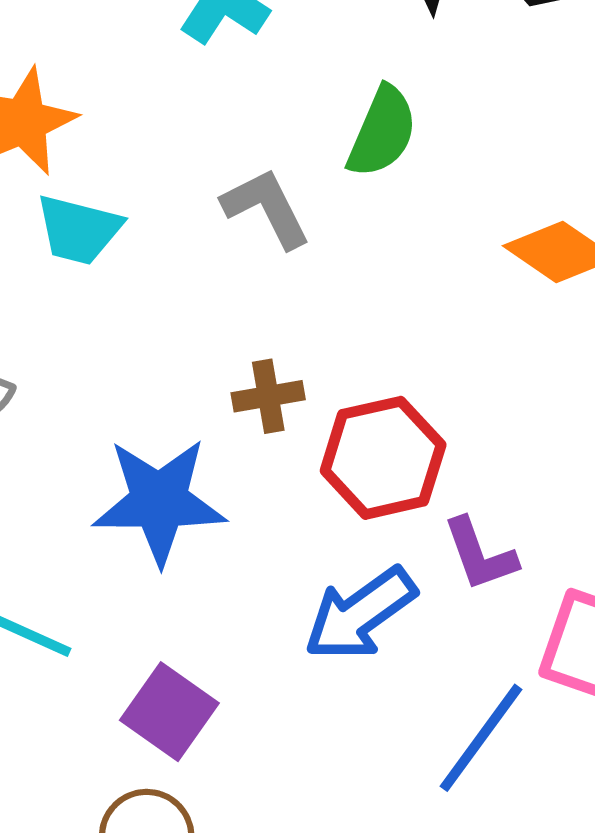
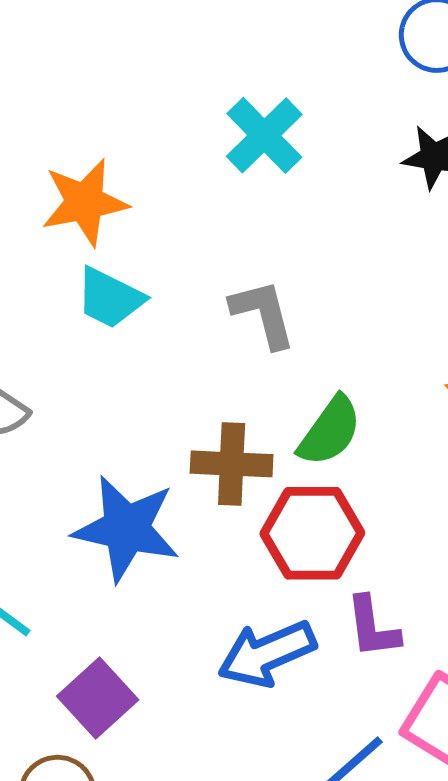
green semicircle: (382, 132) -> (330, 431), moved
brown cross: (268, 396) -> (232, 464), size x1.4

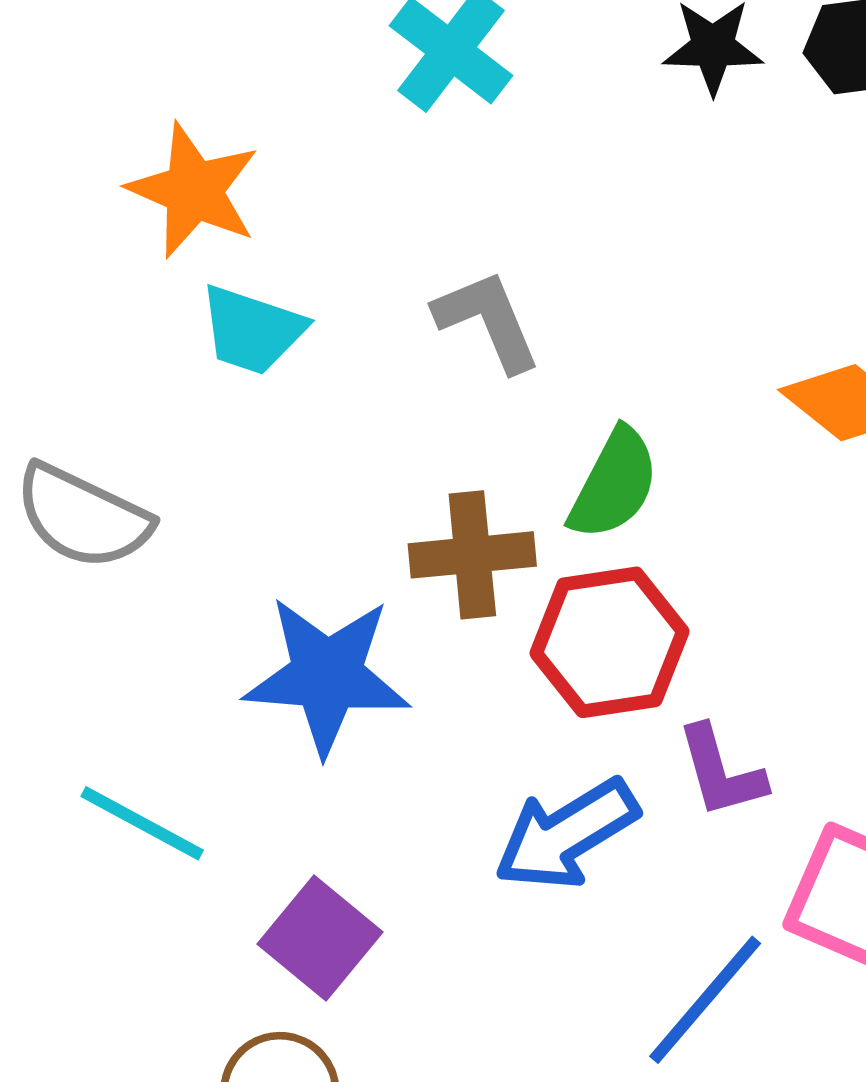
orange star: (85, 202) -> (194, 190), turned -30

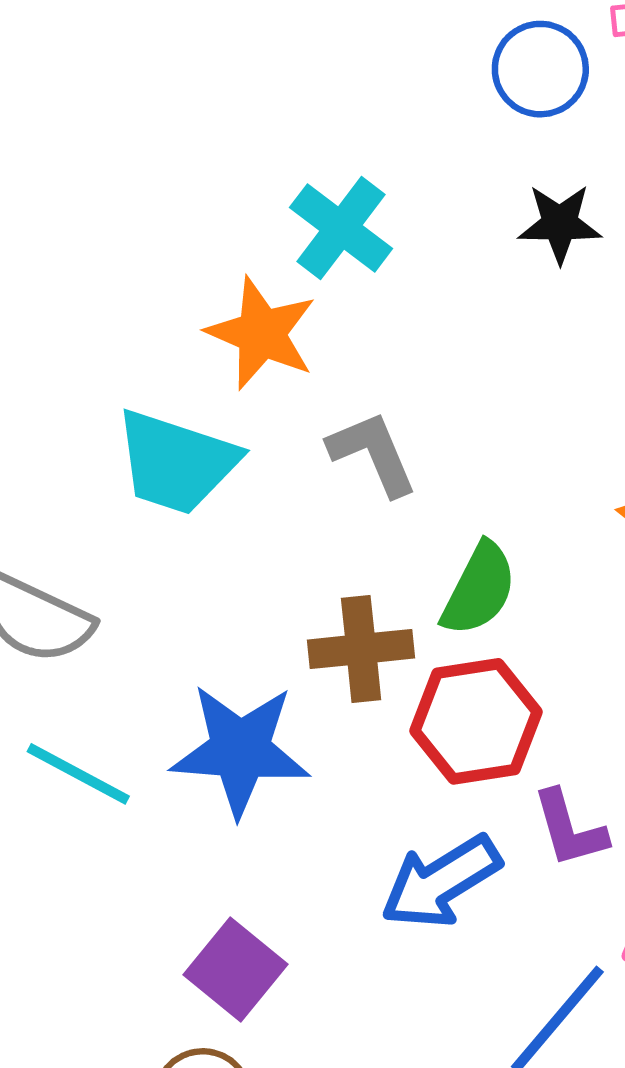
orange star: (194, 190) -> (262, 333), moved
cyan trapezoid: (252, 330) -> (176, 462), size x1.4
cyan line: (142, 823) -> (78, 774), moved

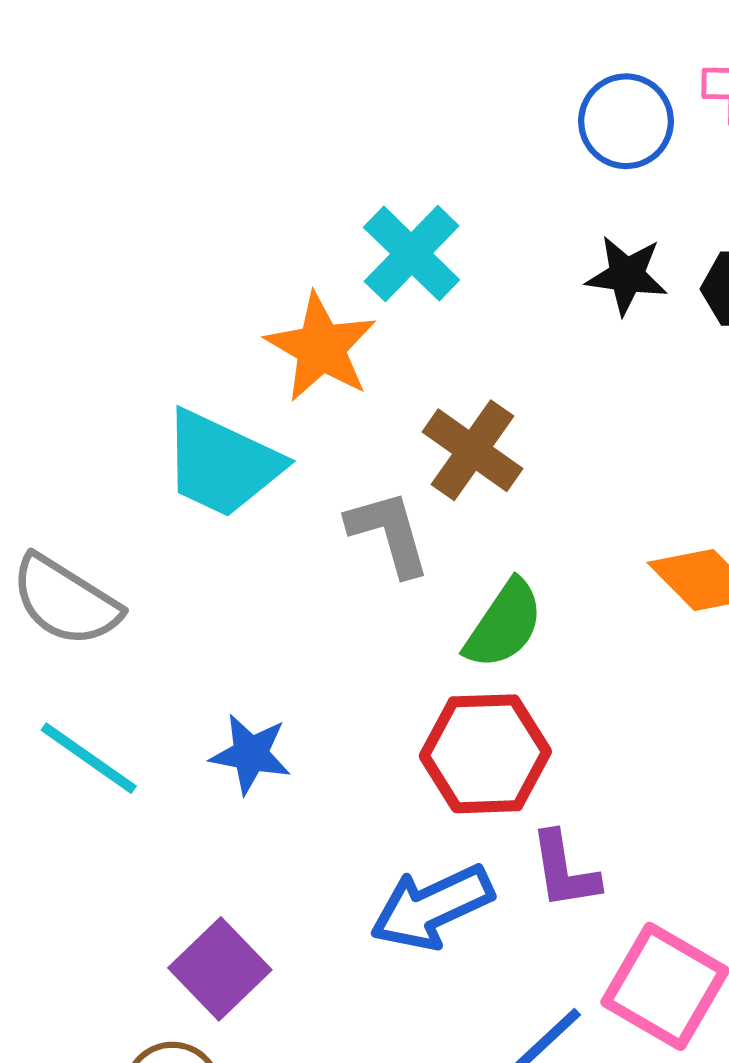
gray L-shape: (373, 453) -> (389, 533), moved
brown cross: (361, 649) -> (473, 450), moved, turned 34
blue star: (240, 750) -> (250, 754), size x0.6

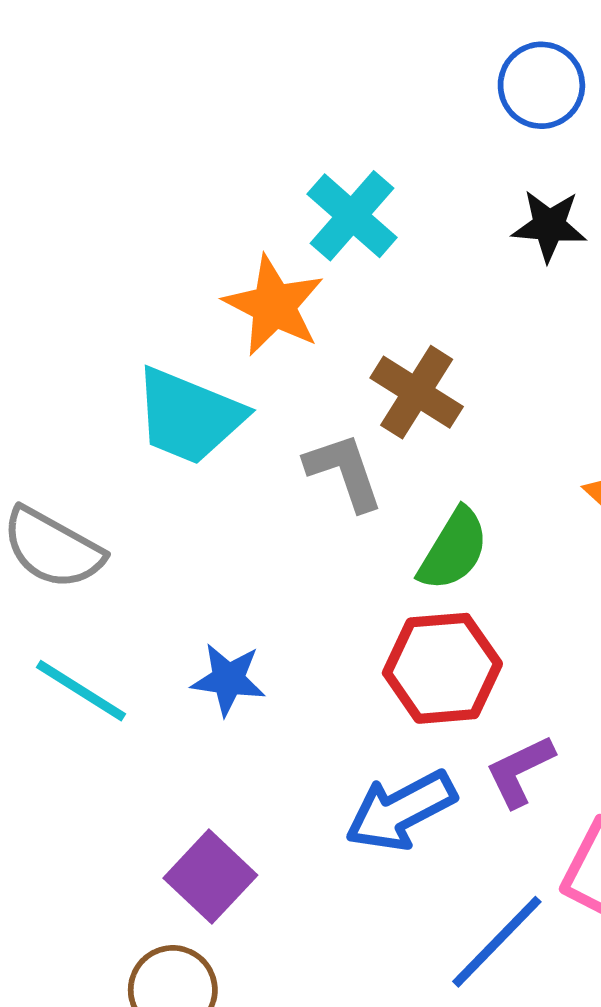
purple L-shape: (564, 870) -> (520, 771), turned 76

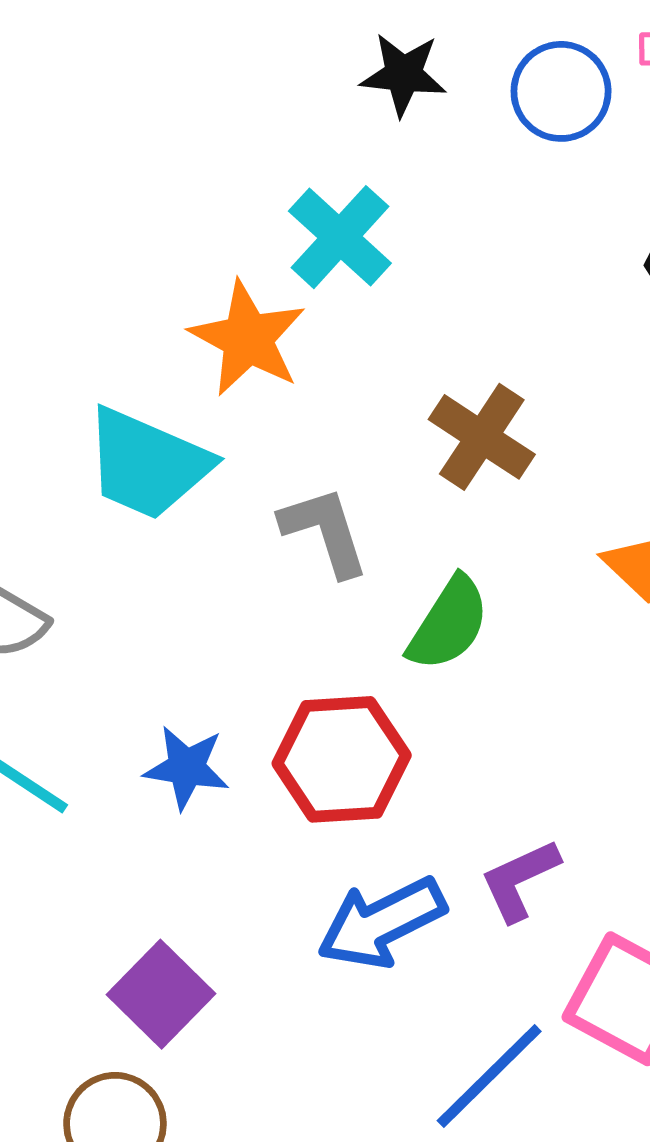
black star: (549, 226) -> (403, 74), moved
brown cross: (417, 392) -> (482, 437), moved
red hexagon: (442, 668) -> (342, 759), moved

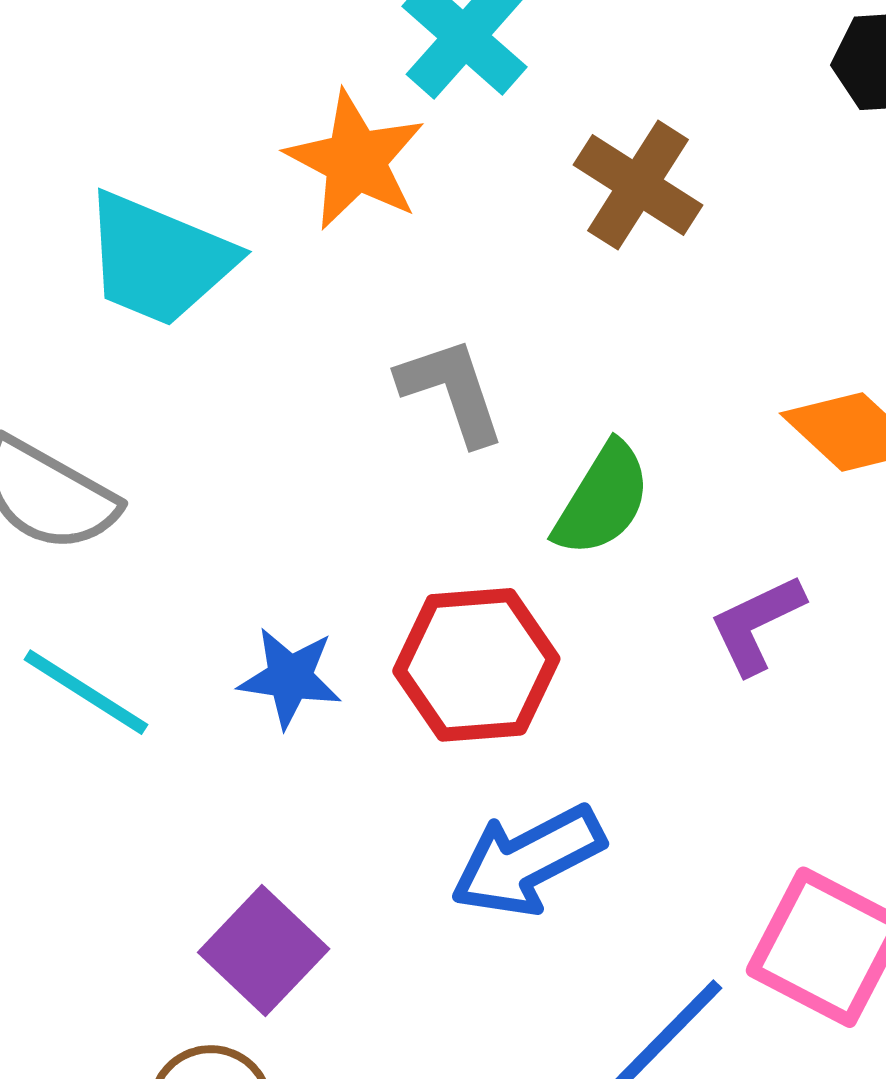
brown cross: (482, 437) -> (638, 185), moved
cyan trapezoid: (147, 464) -> (159, 259), moved
purple L-shape: (520, 880) -> (757, 624), moved

